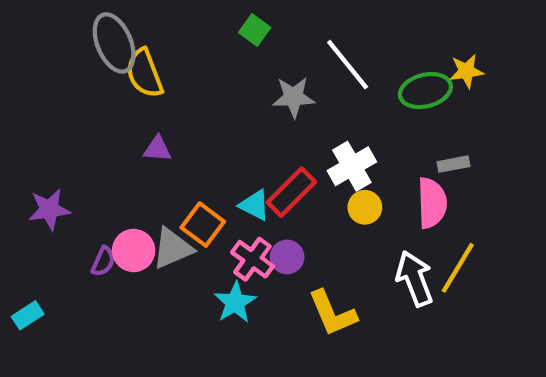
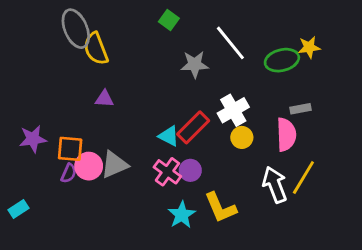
orange square: (203, 225) -> (70, 149), moved, turned -32
cyan star: (235, 302) -> (182, 215), moved

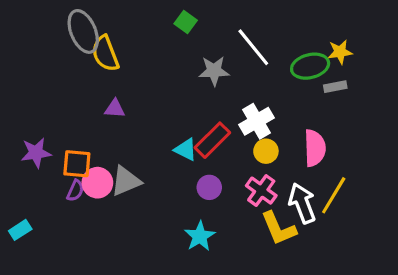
gray rectangle: (301, 109) -> (335, 87), moved
pink cross: (167, 172) -> (261, 191), moved
yellow L-shape: (220, 208) -> (279, 228), moved

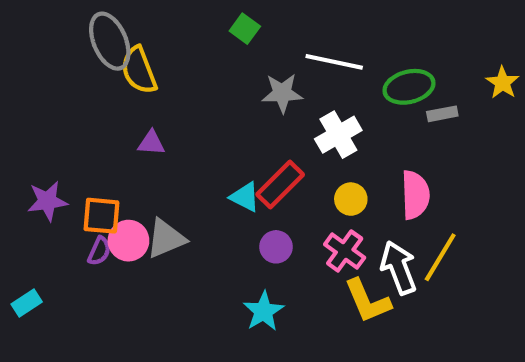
white line: (253, 47) -> (334, 62), turned -39
yellow star: (340, 52) -> (503, 83), moved, turned -30
white cross: (256, 121) -> (338, 135), moved

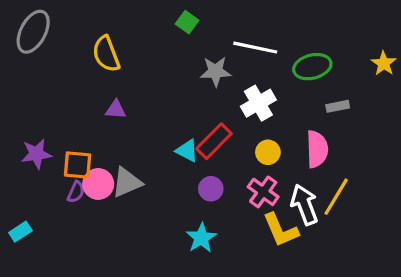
gray ellipse: (110, 41) -> (33, 32), moved, turned 51
gray rectangle: (442, 114) -> (338, 106), moved

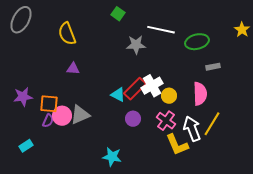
yellow star: (384, 63) -> (242, 30), moved
white cross: (258, 103) -> (152, 86), moved
cyan rectangle: (20, 232) -> (26, 146), moved
cyan star: (201, 238) -> (112, 157), moved, turned -30

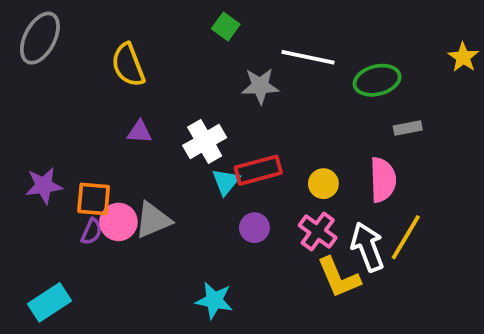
white cross: (152, 86) -> (205, 141), moved
red rectangle: (135, 89) -> (258, 170), turned 30
cyan triangle: (118, 95) -> (226, 182), turned 42
cyan rectangle: (26, 146) -> (50, 302), moved, size x1.5

